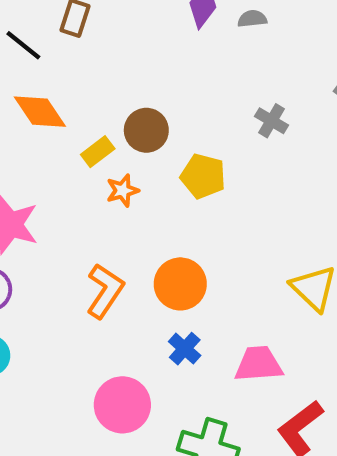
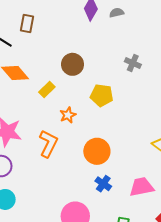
brown circle: (146, 130) -> (73, 64), moved
orange star: (123, 190) -> (68, 115), moved
orange L-shape: (105, 291) -> (48, 144), moved

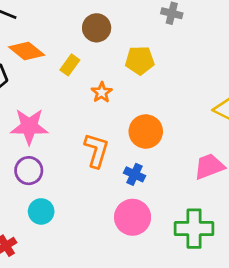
orange L-shape: (48, 144) -> (96, 150), moved
blue cross: (103, 184) -> (134, 174), moved

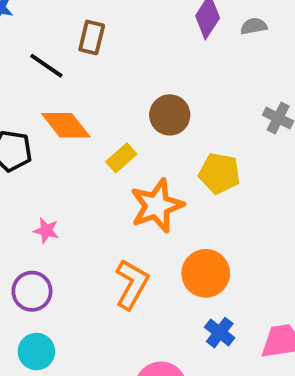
orange star: (102, 92) -> (157, 206), size x1.8
pink star: (29, 127) -> (46, 231), size x0.5
blue cross: (134, 174) -> (220, 333), moved

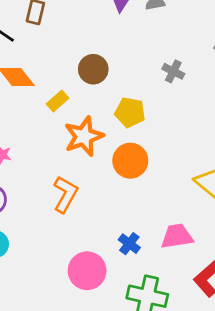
orange circle: (206, 273) -> (130, 161), moved
blue cross: (220, 333) -> (129, 244), moved

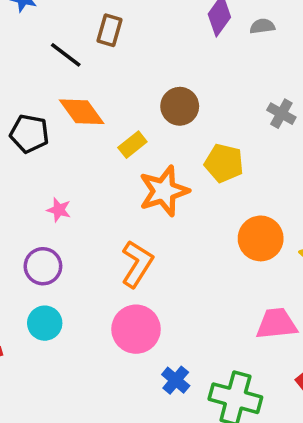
orange circle: (130, 161) -> (261, 238), moved
blue cross: (129, 244) -> (176, 380), moved
pink circle: (87, 271) -> (136, 329), moved

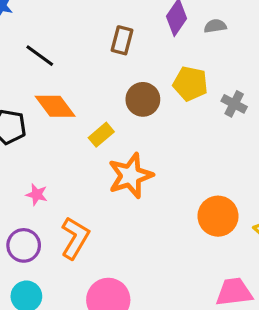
brown rectangle: (110, 30) -> (122, 40), moved
yellow pentagon: (224, 163) -> (190, 84), moved
orange L-shape: (137, 264) -> (75, 238), moved

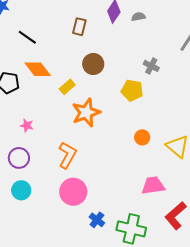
yellow pentagon: (190, 84) -> (132, 90), moved
orange circle: (218, 216) -> (142, 137), size x0.6
orange L-shape: (75, 238) -> (67, 155), moved

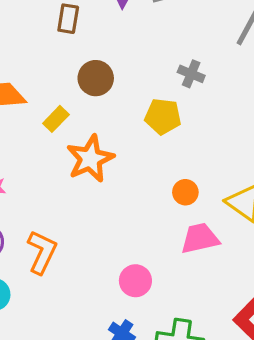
orange L-shape: (67, 155) -> (42, 252), moved
pink trapezoid: (153, 186) -> (200, 238), moved
pink circle: (73, 192) -> (135, 281), moved, size x0.7

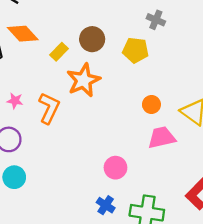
brown circle: (96, 78) -> (92, 39), moved
orange L-shape: (42, 252) -> (49, 108), moved

